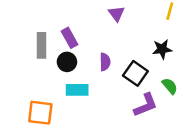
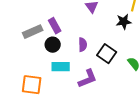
gray rectangle: (42, 45) -> (33, 32), turned 66
black star: (162, 49) -> (124, 22), moved
purple L-shape: (146, 105) -> (88, 79), moved

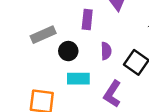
purple rectangle: (55, 26) -> (87, 20), moved, turned 35
purple L-shape: (88, 79) -> (112, 94), turned 145

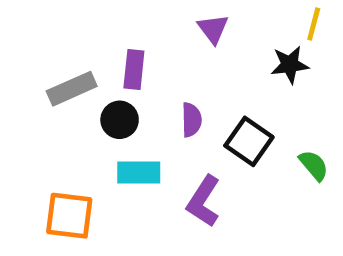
purple rectangle: (87, 20) -> (134, 69), moved

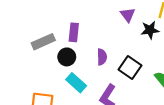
purple triangle: (213, 29) -> (128, 15), moved
cyan rectangle: (139, 173) -> (76, 83), turned 42

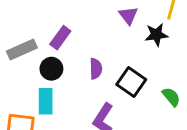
purple rectangle: (74, 32) -> (60, 38), turned 30
cyan rectangle: (76, 83) -> (46, 101), moved, turned 48

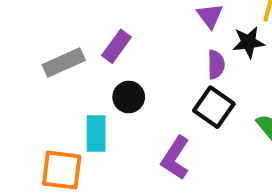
black circle: (51, 69) -> (129, 97), moved
purple semicircle: (96, 69) -> (216, 65), moved

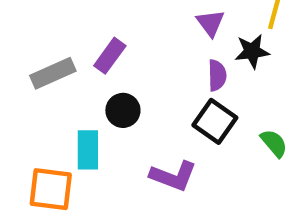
purple L-shape: (175, 158) -> (173, 176), turned -102

